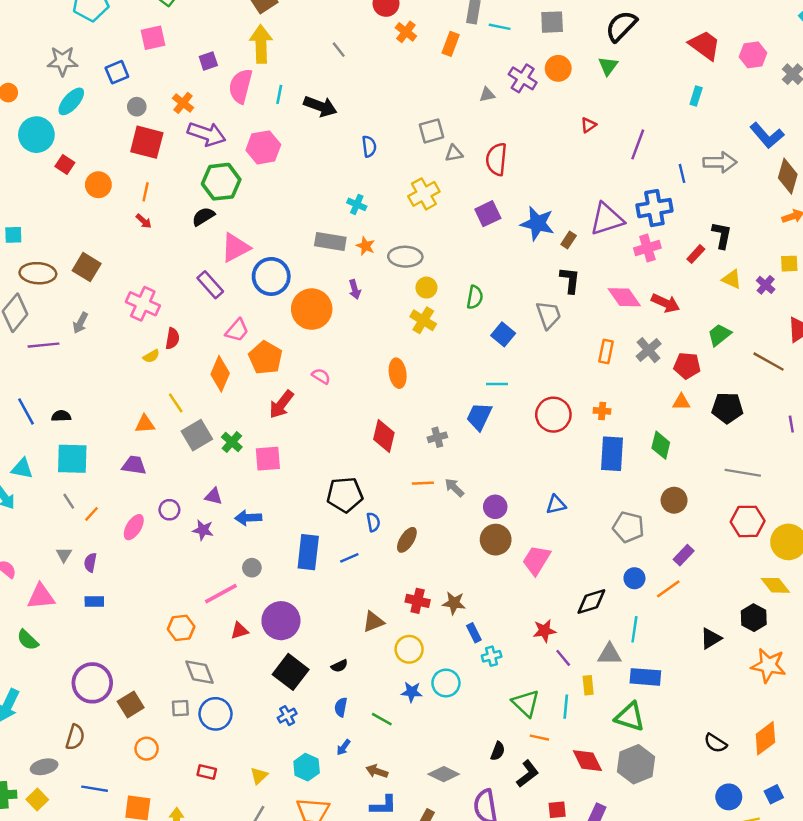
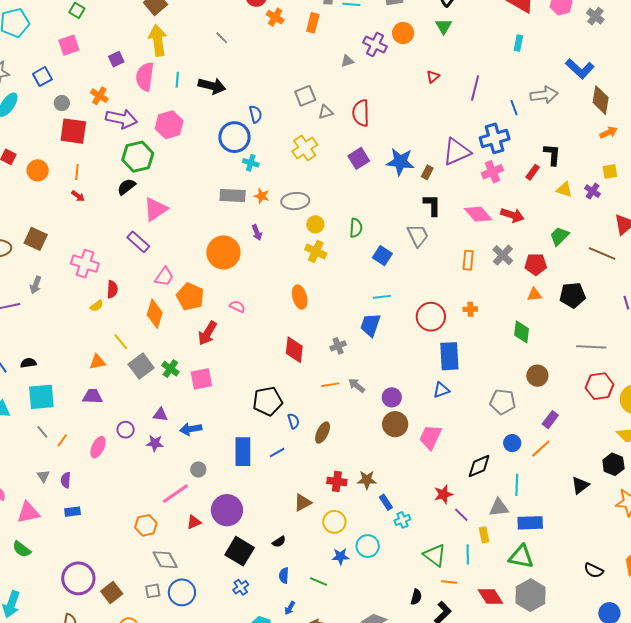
blue circle: (271, 276) -> (234, 137), moved
blue rectangle: (612, 454) -> (449, 356), moved

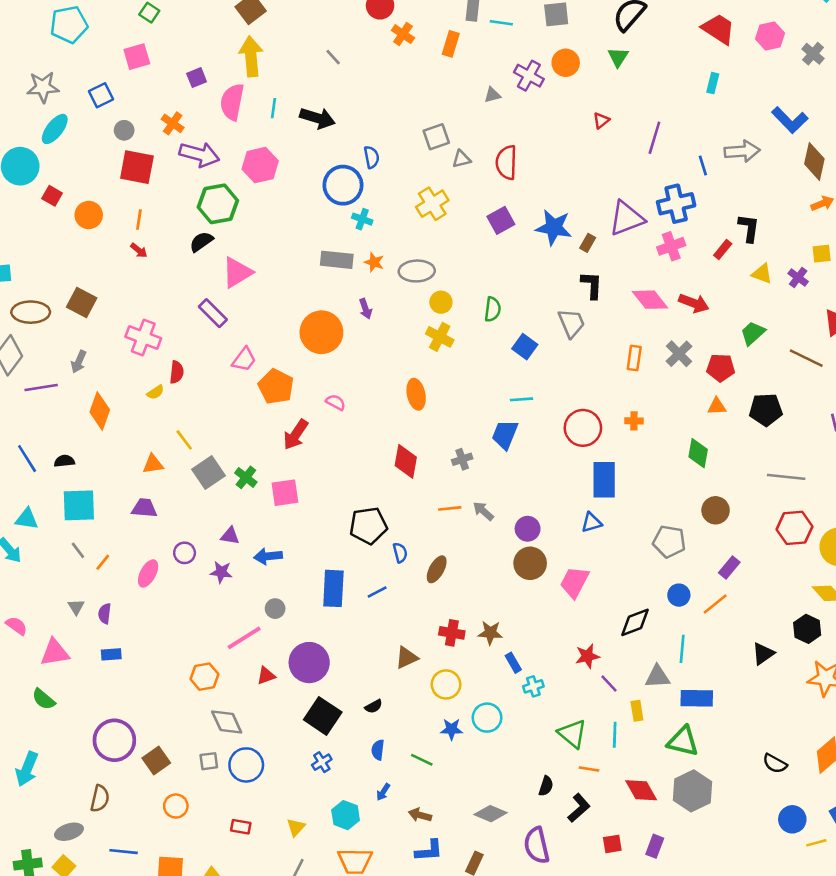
orange diamond: (155, 314) -> (100, 411), moved

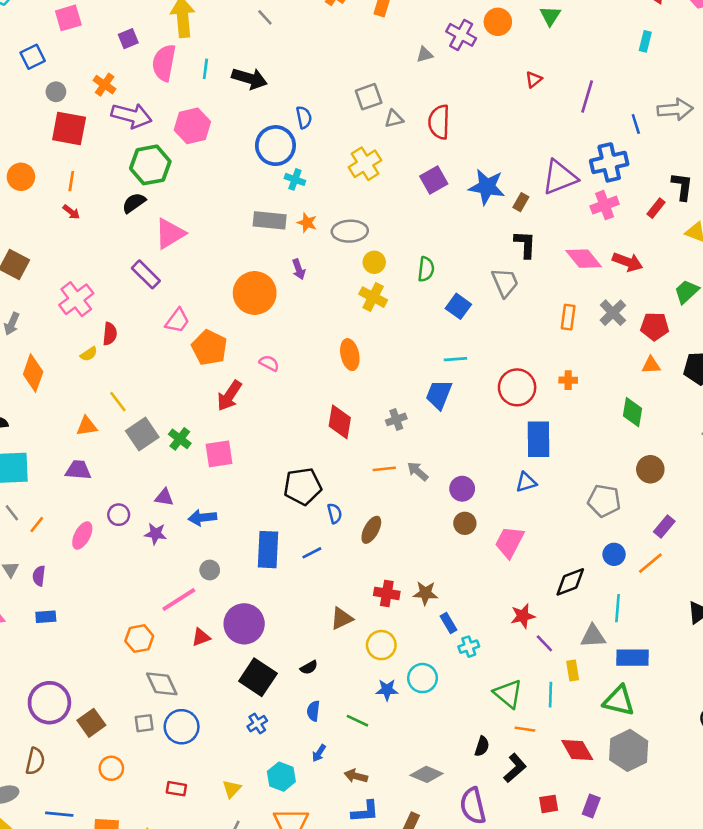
pink cross: (143, 337) -> (76, 299), turned 32
brown circle: (530, 563) -> (465, 523), size x0.7

